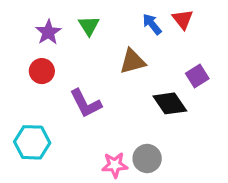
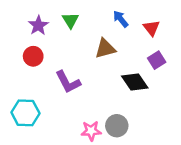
red triangle: (183, 19) -> (152, 28), moved

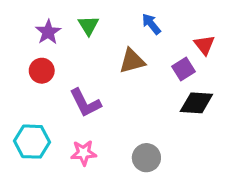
red triangle: (152, 28) -> (204, 45), moved
purple square: (157, 60) -> (184, 69), moved
black diamond: (135, 82) -> (196, 103), moved, turned -52
pink star: (91, 131) -> (84, 153), moved

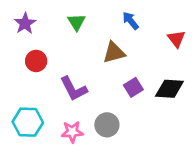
purple star: (48, 32) -> (25, 23), moved
purple square: (184, 69) -> (133, 87), moved
gray circle: (146, 158) -> (107, 125), moved

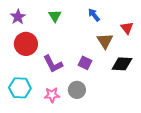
brown triangle: (114, 53) -> (105, 41), moved, turned -48
red circle: (36, 61) -> (26, 44), size x1.5
purple square: (133, 87) -> (85, 63), moved, turned -32

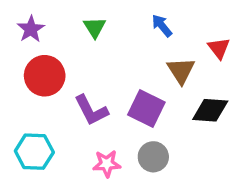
purple square: (85, 63) -> (146, 109), size x1.5
gray circle: (77, 90) -> (153, 157), moved
pink star: (52, 95) -> (107, 164), moved

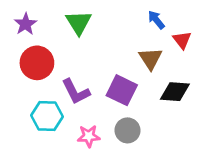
blue arrow: (162, 26) -> (156, 20), moved
green triangle: (95, 27) -> (79, 23), size x1.4
cyan hexagon: (34, 152) -> (47, 116), moved

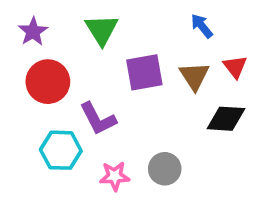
red triangle: (182, 40) -> (235, 67), moved
purple square: (122, 90) -> (144, 72), moved, turned -36

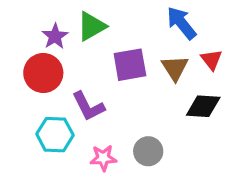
blue arrow: (202, 26) -> (182, 23), size x1.5
green triangle: (102, 30) -> (92, 26), turned 32
purple star: (33, 32) -> (55, 36), moved

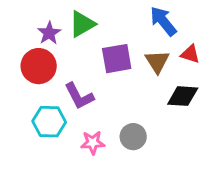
red triangle: (211, 60) -> (190, 54), turned -35

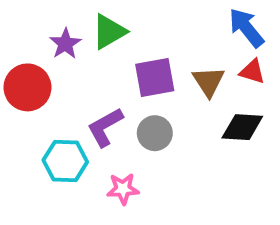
blue arrow: (163, 21) -> (246, 28), moved
red circle: (39, 66) -> (27, 87), moved
purple L-shape: (79, 96) -> (105, 127), turned 88
gray circle: (133, 137) -> (155, 133), moved

